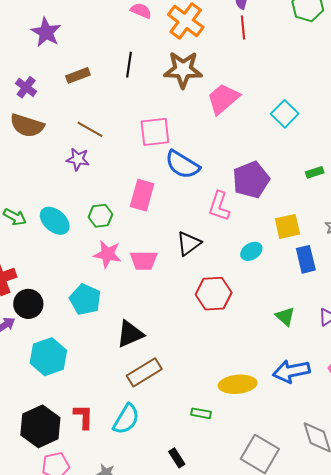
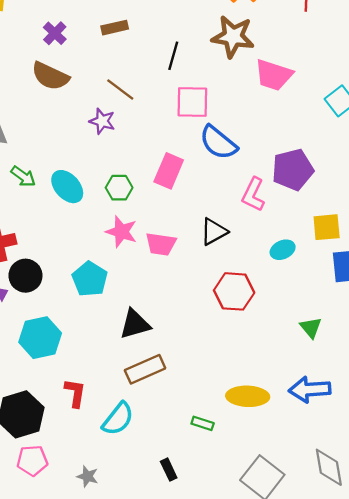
black line: (129, 65) -> (173, 56), moved
pink trapezoid: (223, 99) -> (274, 75), turned -129
red L-shape: (83, 417) -> (75, 393), moved

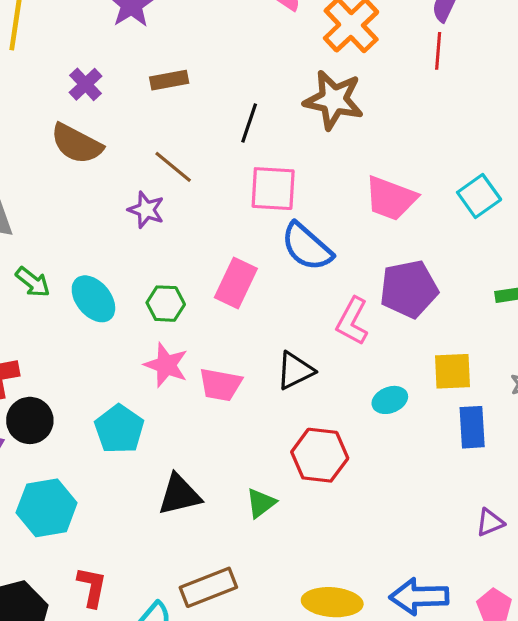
pink trapezoid: (274, 75) -> (391, 198), moved
green triangle: (311, 328) -> (261, 503), moved, turned 30
brown rectangle: (145, 369) -> (208, 587), moved

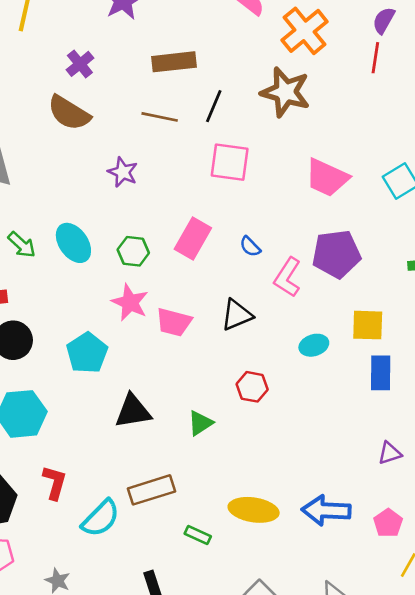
brown rectangle: (169, 80) -> (174, 62), moved, size x1.4
brown line: (173, 167) -> (160, 117), moved, turned -32
blue semicircle: (307, 247) -> (250, 247), moved, size x0.5
green arrow: (33, 282) -> (22, 245), moved
red hexagon: (320, 455) -> (252, 387), size x0.7

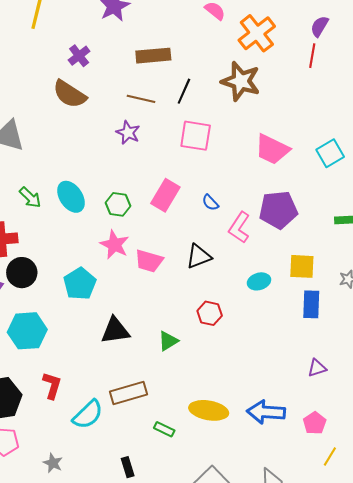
purple star: (123, 172) -> (128, 133), moved

